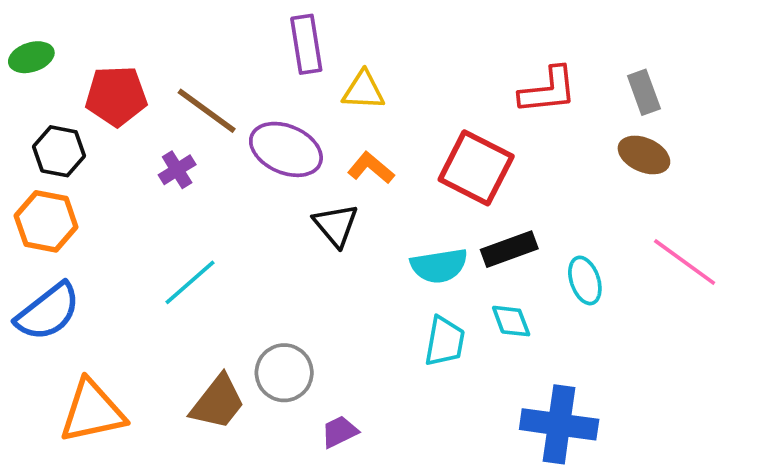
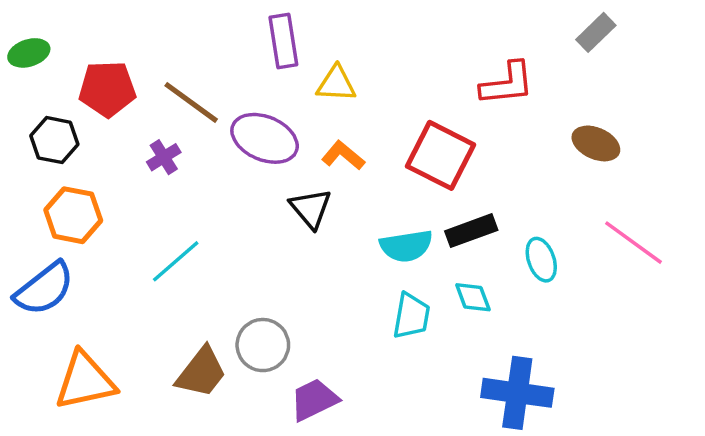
gray rectangle: (644, 92) -> (596, 32), moved, turned 66
orange hexagon: (46, 221) -> (73, 215), moved
purple trapezoid: (339, 432) -> (314, 400), size x1.4

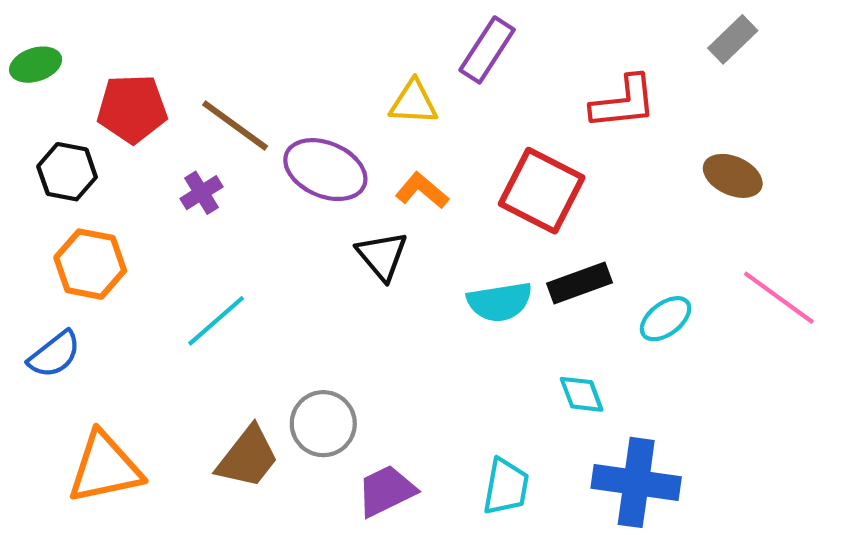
purple rectangle: (283, 41) -> (487, 50), moved, turned 42
cyan ellipse: (541, 260) -> (666, 319), turned 72
blue semicircle: (44, 289) -> (54, 354), size x0.7
cyan diamond: (473, 297) -> (582, 394), moved
cyan trapezoid: (411, 316) -> (506, 487), moved

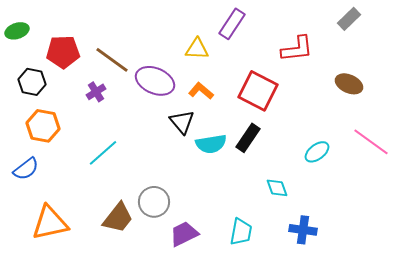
black rectangle: (579, 283) -> (248, 138), moved, turned -36
cyan semicircle: (500, 302) -> (211, 144), moved
blue cross: (636, 482) -> (303, 230), size x0.7

